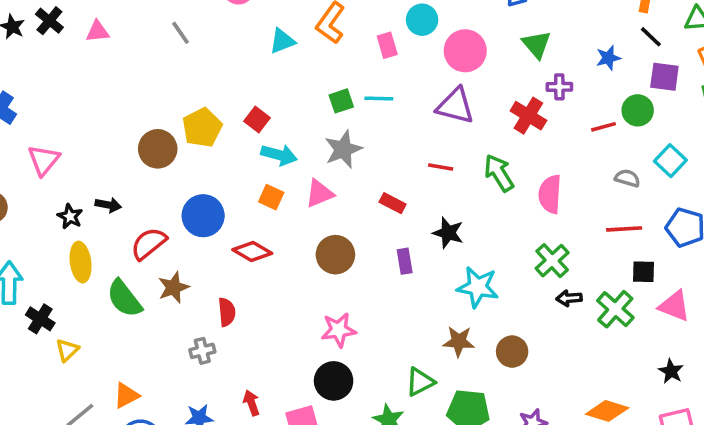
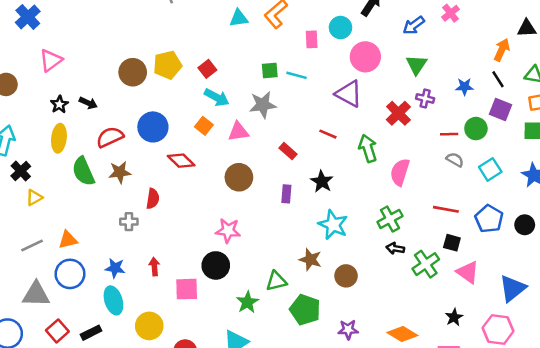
gray semicircle: (627, 178) -> (455, 160), moved

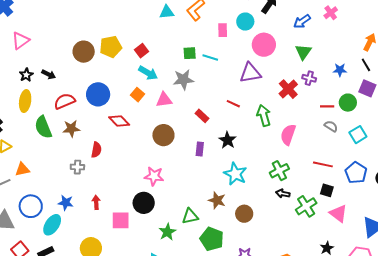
purple triangle: (349, 94) -> (250, 73), turned -40
orange triangle: (68, 240) -> (22, 169), moved
cyan ellipse: (113, 300) -> (52, 225), moved, turned 50

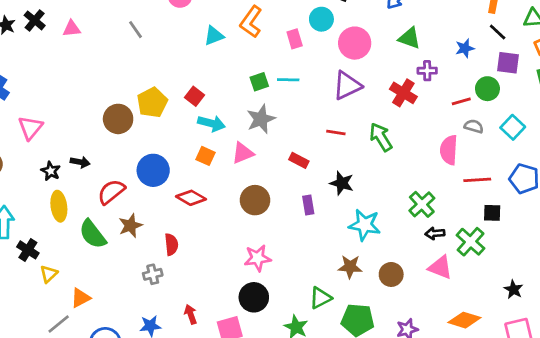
green triangle: (303, 52) -> (410, 38), turned -30
pink semicircle: (288, 135) -> (449, 150), moved
pink triangle: (338, 213) -> (440, 267), moved

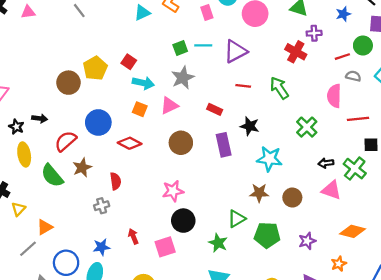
purple triangle: (347, 85) -> (235, 51), moved
green cross: (422, 204) -> (307, 127), moved
purple rectangle: (308, 205) -> (224, 145), size x1.5
pink star: (258, 258) -> (173, 191), moved

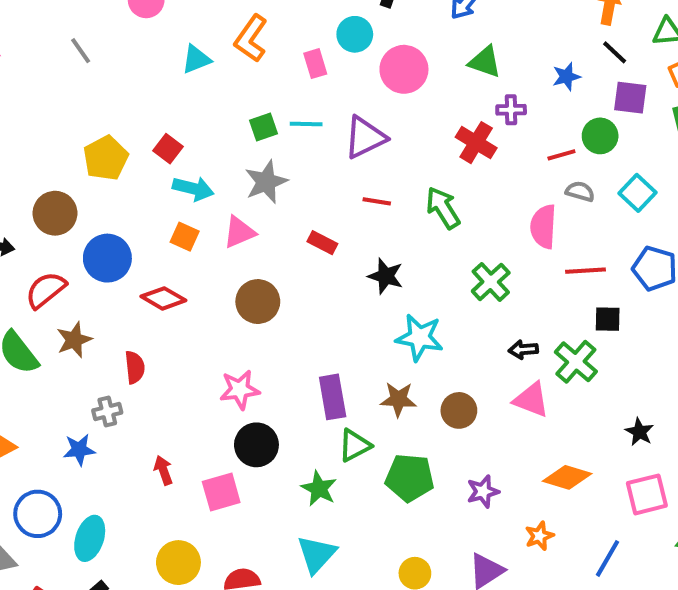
brown circle: (68, 83) -> (55, 213), moved
purple rectangle: (224, 145) -> (333, 397), moved
blue star: (102, 247) -> (79, 450), moved

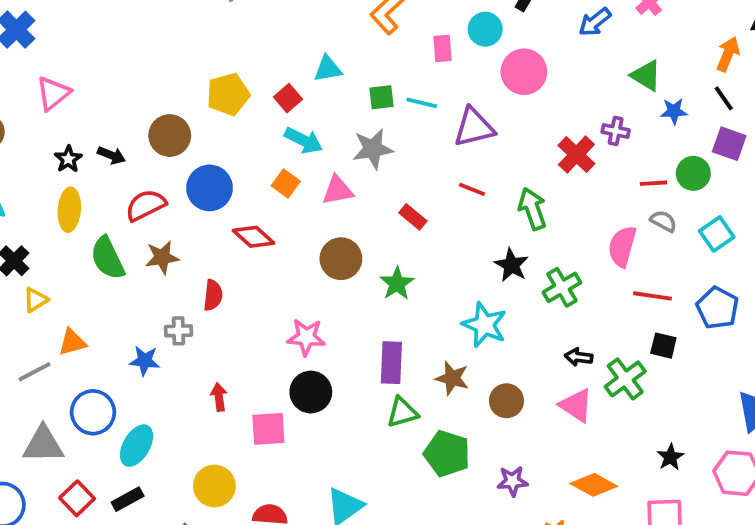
cyan triangle: (196, 59) -> (328, 69), moved
green triangle: (485, 62) -> (646, 76), moved
black star: (386, 276) -> (511, 265), moved
green star: (319, 489) -> (397, 283), moved

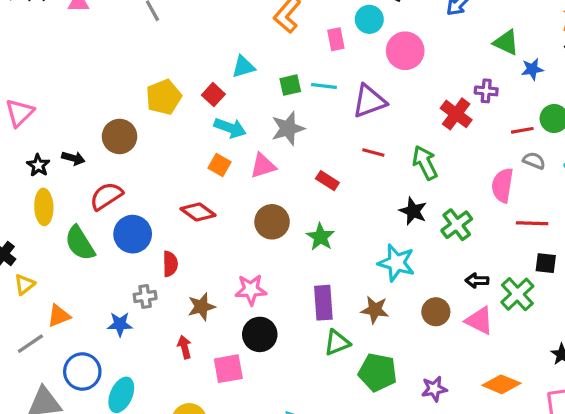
blue circle: (209, 188) -> (133, 234), moved
brown star: (162, 257) -> (201, 307), moved
brown circle: (506, 401) -> (436, 312), moved

